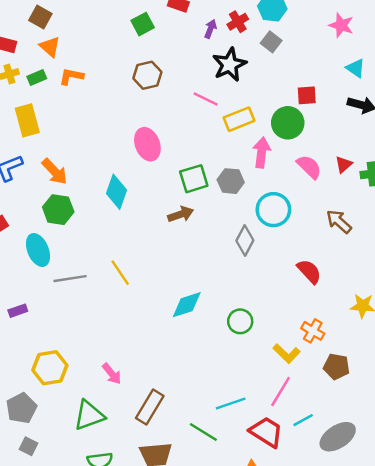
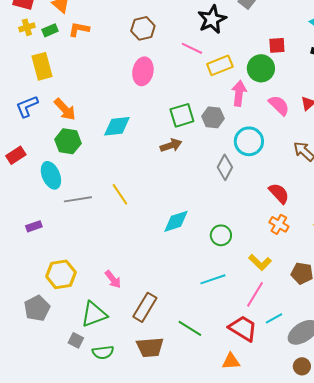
pink ellipse: (147, 144) -> (143, 71), moved, turned 32
cyan diamond: (116, 192) -> (117, 126), turned 64
orange cross: (313, 331) -> (279, 224), moved
cyan line: (231, 403) -> (213, 279), moved
gray square: (28, 446) -> (76, 340), moved

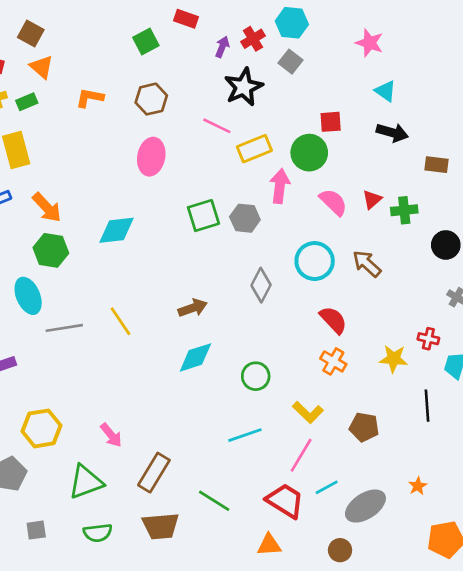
orange L-shape: (79, 29) -> (90, 98), moved
cyan circle: (249, 141) -> (315, 261), moved
brown arrow: (171, 145) -> (193, 308), moved
gray square: (76, 340) -> (36, 530), moved, turned -35
brown circle: (302, 366) -> (340, 550), moved

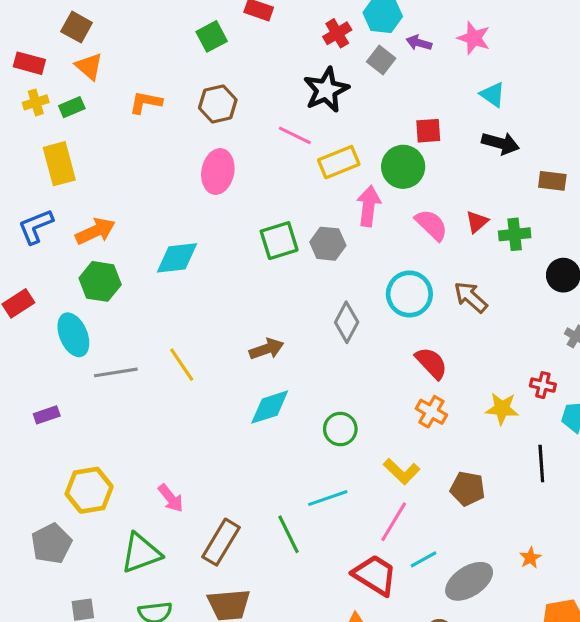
purple arrow: (222, 47) -> (419, 43), moved, turned -95
orange arrow: (47, 207) -> (95, 231), turned -72
green line: (214, 501) -> (289, 534), moved, turned 32

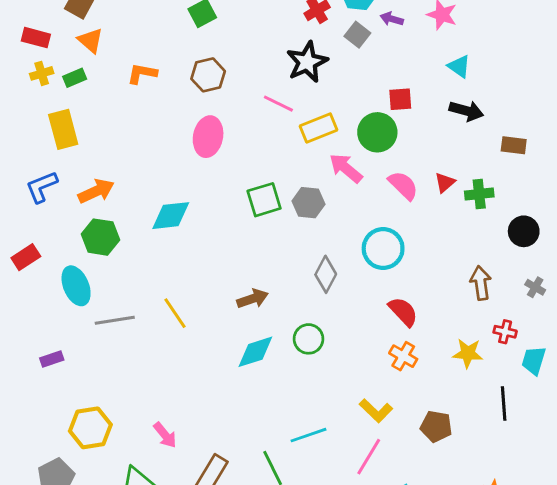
pink arrow: (369, 206) -> (346, 168), turned -57
brown arrow: (471, 297) -> (481, 283), moved, turned 40
green circle: (340, 429) -> (308, 339), moved

